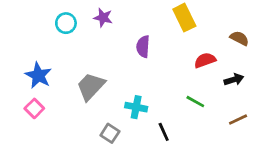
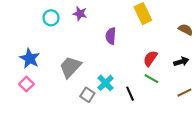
red semicircle: (205, 60) -> (150, 58), moved, turned -35
cyan cross: (136, 107) -> (105, 83), turned 35
black line: (164, 132) -> (130, 94), moved
gray square: (110, 133) -> (87, 95), moved

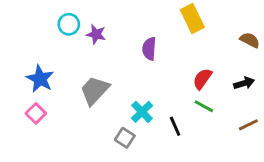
purple star: (80, 14) -> (96, 34), moved
gray square: (87, 95) -> (125, 138), moved

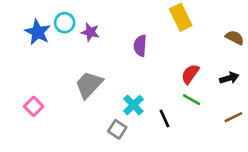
blue star: (40, 79) -> (38, 32), moved

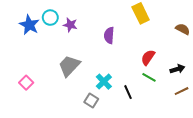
black arrow: (229, 78) -> (177, 69), moved

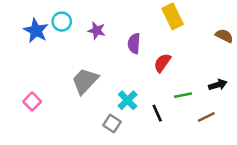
purple star: (70, 25) -> (97, 31), moved
red semicircle: (148, 57) -> (162, 63), moved
green line: (149, 77) -> (183, 95), turned -40
brown line: (182, 91) -> (206, 117), moved

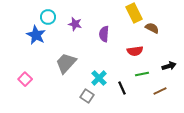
blue star: (36, 31) -> (36, 35), moved
brown semicircle: (224, 36) -> (152, 28), moved
red semicircle: (162, 63) -> (135, 51), moved, turned -133

